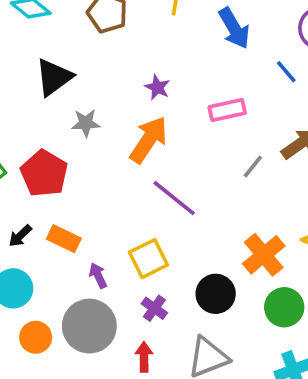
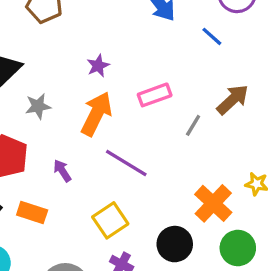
purple star: (157, 87) -> (98, 66), turned 30
pink rectangle: (227, 110) -> (155, 95), moved
purple arrow: (98, 275) -> (62, 171), moved

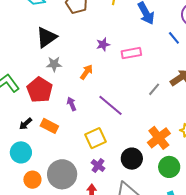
pink rectangle: (155, 95) -> (131, 53), moved
gray star: (38, 106) -> (54, 64), moved
orange arrow: (96, 114) -> (86, 72), moved, size x0.6

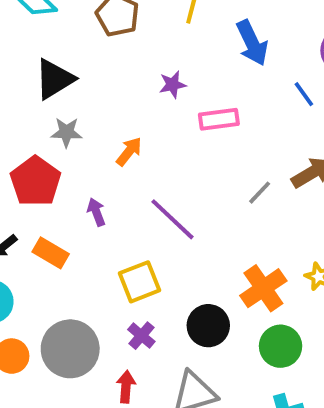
purple star: (103, 44) -> (173, 85), moved

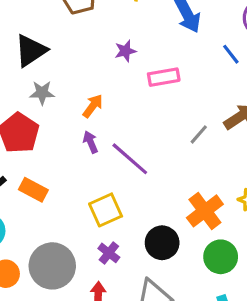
purple arrow: (96, 212) -> (91, 142), moved

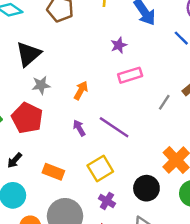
purple star: (125, 51) -> (119, 45), moved
pink rectangle: (164, 77) -> (130, 75), moved
purple arrow: (91, 142) -> (79, 128), moved
orange rectangle: (33, 190) -> (53, 172), moved

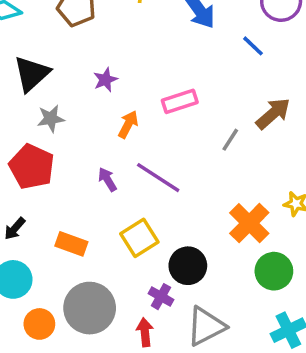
purple star: (119, 45) -> (105, 80), moved
orange arrow: (81, 90) -> (128, 124), moved
black circle: (146, 188) -> (188, 266), moved
purple cross: (107, 201) -> (161, 297), moved

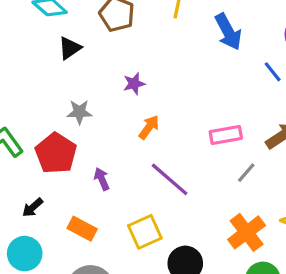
black triangle: (32, 74) -> (70, 48), moved, size x0.7
pink rectangle: (180, 101) -> (226, 135), moved
gray line: (230, 140) -> (246, 173), moved
purple arrow: (107, 179) -> (102, 179), moved

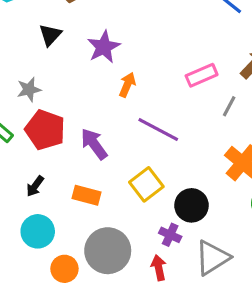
black triangle: (70, 48) -> (50, 35), moved
purple star: (134, 84) -> (104, 47), size x1.5
gray star: (79, 112) -> (29, 89), moved
purple arrow: (102, 179) -> (94, 144), size x1.5

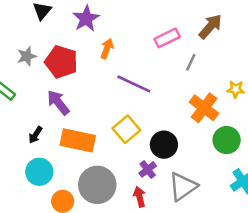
red pentagon: (45, 130) -> (61, 62), moved
purple arrow: (94, 144) -> (58, 102), moved
orange rectangle: (86, 195) -> (78, 140), size x1.5
purple cross: (170, 235) -> (148, 169), turned 30

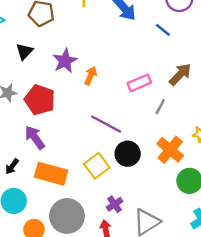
orange arrow: (107, 49) -> (91, 76), moved
black circle: (164, 145) -> (128, 154), moved

